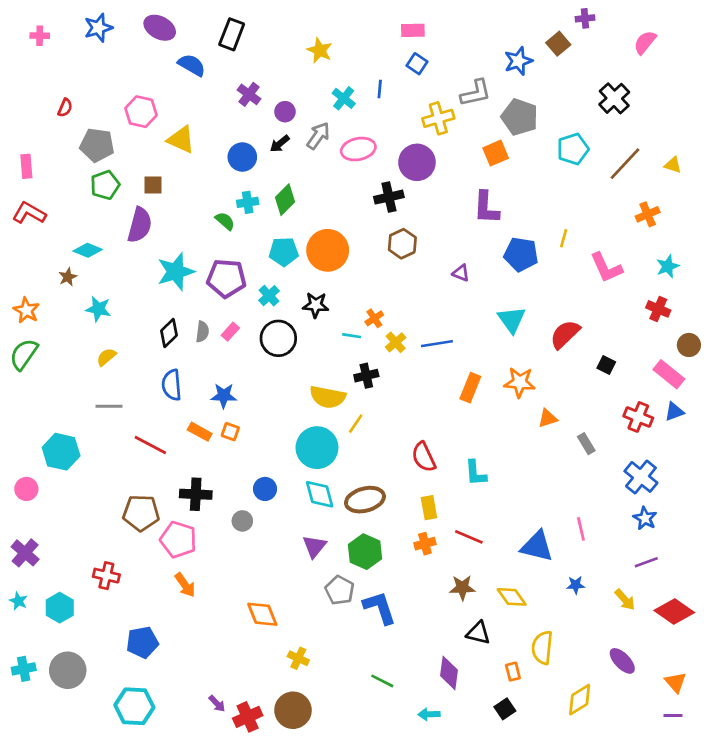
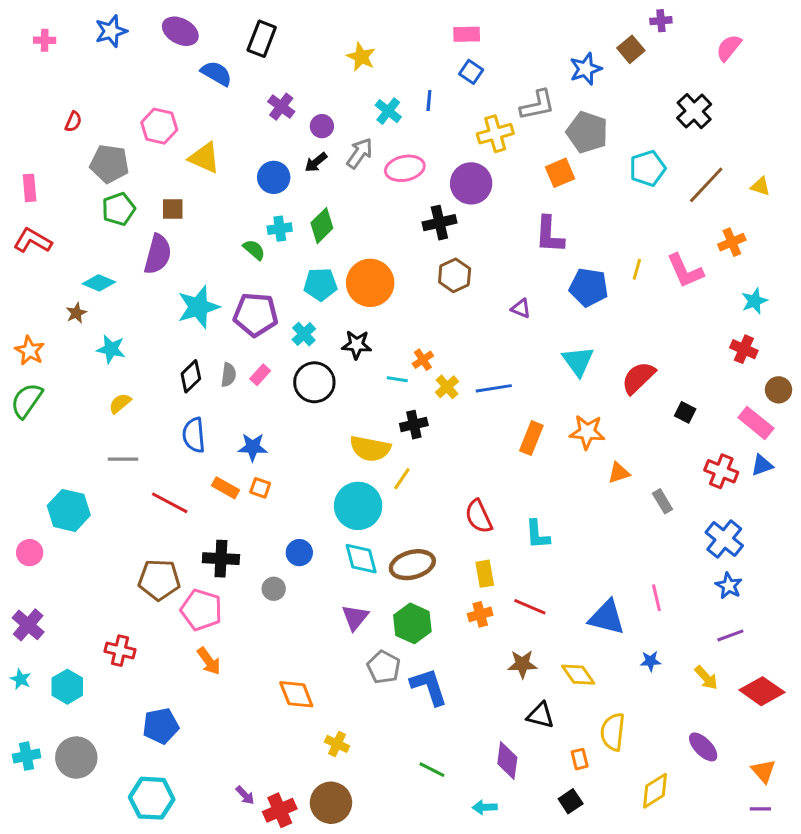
pink L-shape: (606, 268) -> (685, 271), moved

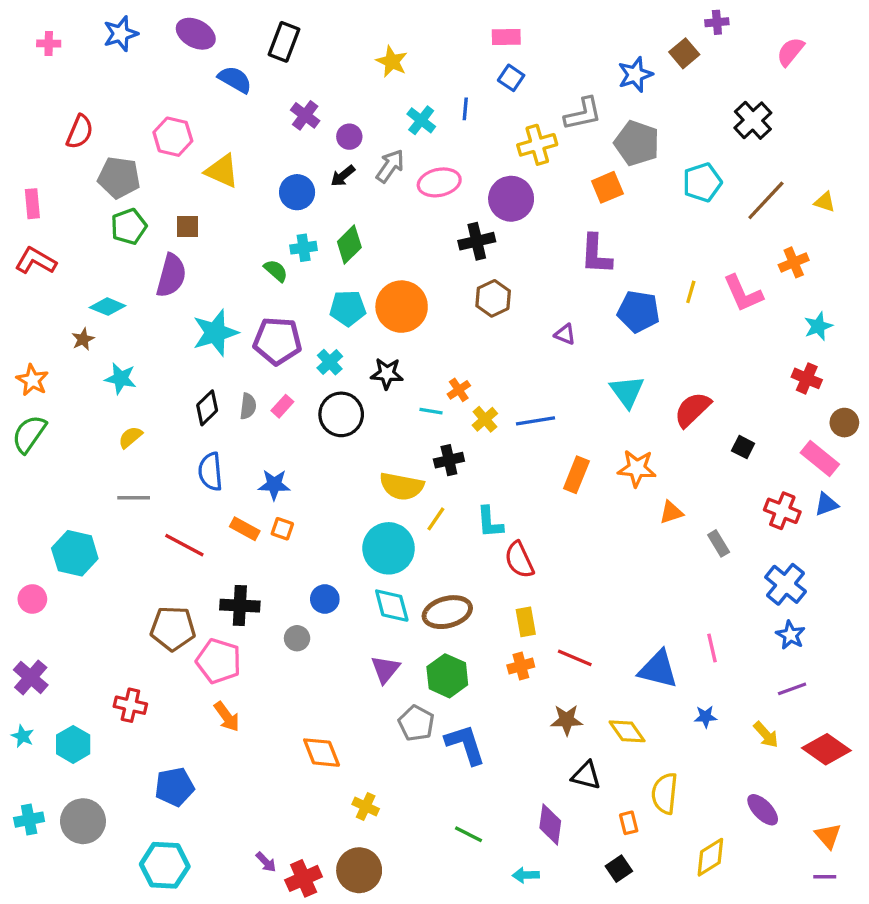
red semicircle: (73, 122) -> (80, 132), size x1.5
cyan L-shape: (537, 535) -> (490, 522), moved

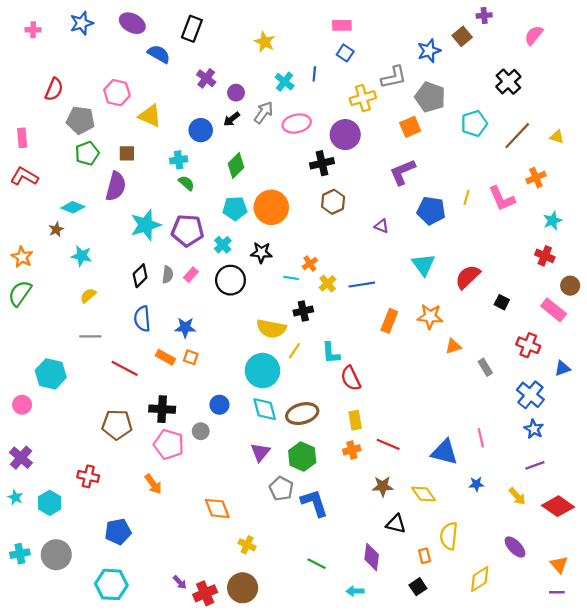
cyan cross: (304, 248) -> (179, 160), moved
purple L-shape: (596, 254) -> (403, 172), turned 64
blue triangle: (826, 504) -> (562, 368), moved
pink pentagon: (219, 661) -> (169, 444), moved

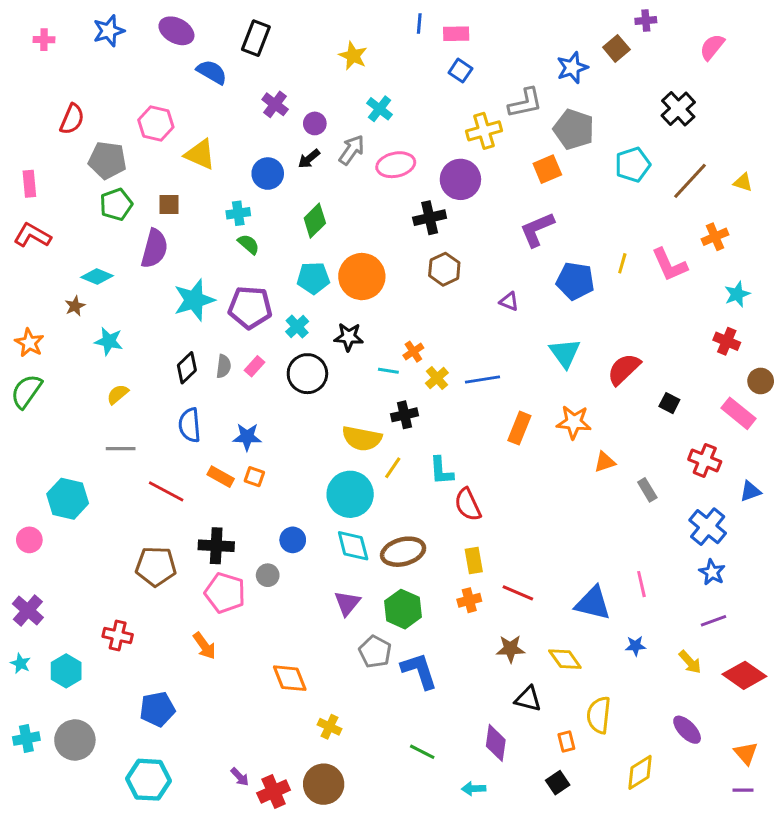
blue line: (314, 74) -> (419, 23), moved

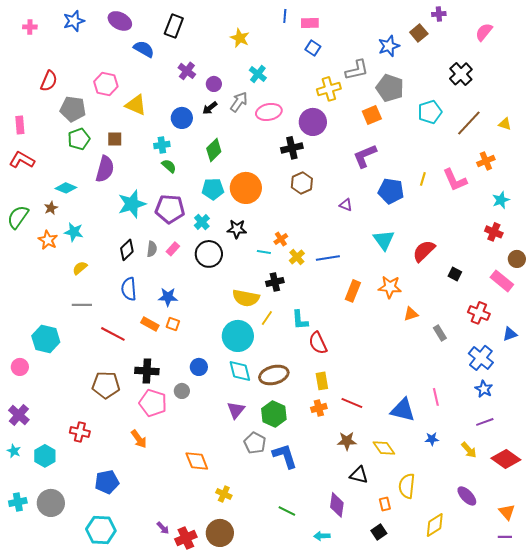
orange star: (29, 343) -> (48, 240), moved
green semicircle: (26, 391) -> (18, 217), moved

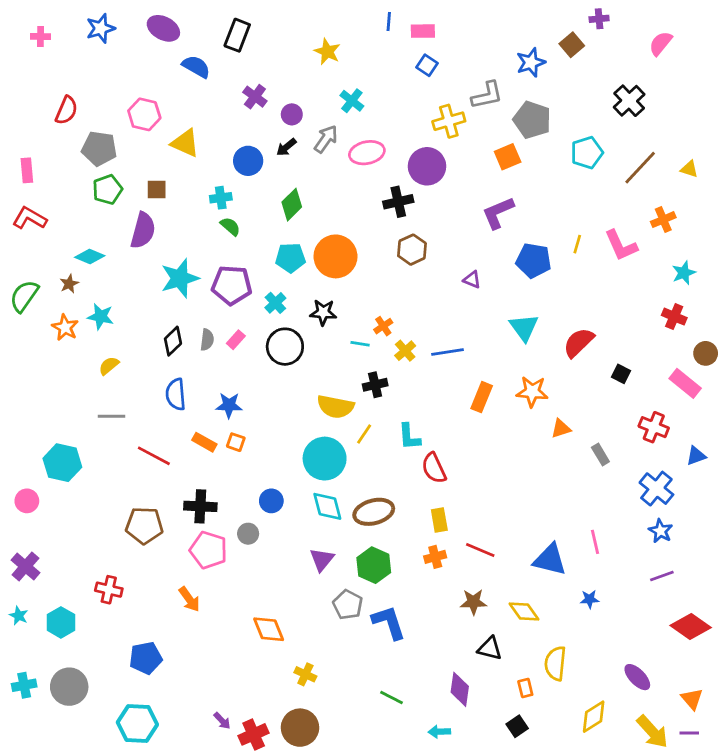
yellow arrow: (469, 450) -> (652, 732), moved, size x1.5

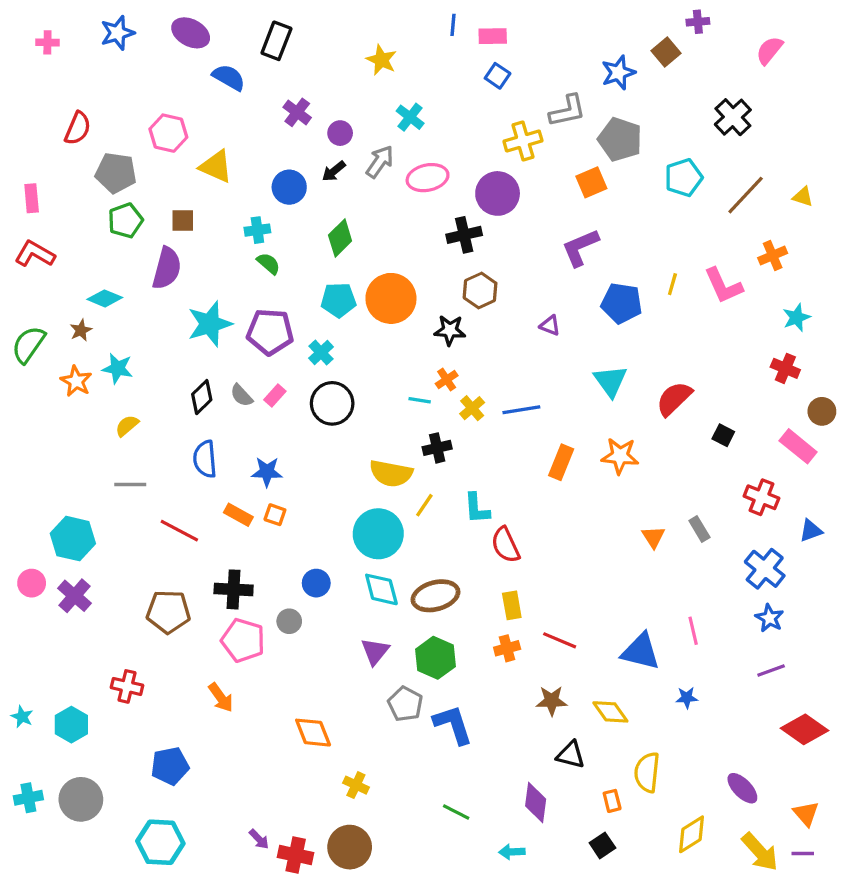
black star: (323, 312) -> (450, 330), moved
gray semicircle: (207, 340) -> (241, 395), turned 130
orange triangle: (561, 429) -> (653, 537), moved, turned -45
purple cross: (25, 566) -> (75, 596), moved
red cross: (254, 734) -> (296, 855), turned 36

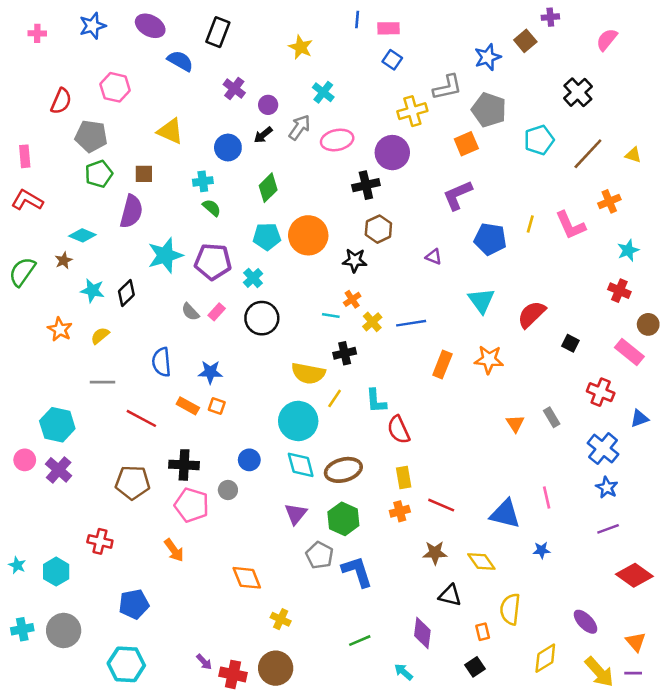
pink hexagon: (168, 133) -> (115, 87), moved
orange star: (76, 381) -> (60, 329), moved
black diamond: (202, 397) -> (126, 293), moved
green line: (456, 812) -> (360, 641), turned -50
cyan arrow: (512, 852) -> (404, 672), turned 42

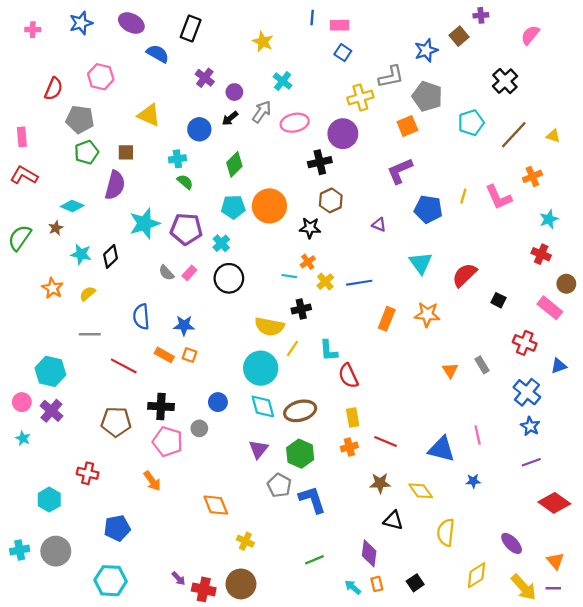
cyan star: (17, 565) -> (23, 438), moved
orange rectangle: (483, 632) -> (377, 584), moved

